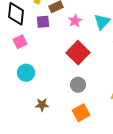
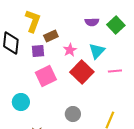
pink square: (20, 42) -> (46, 76), moved, size x1.5
red square: (78, 53) -> (82, 72), moved

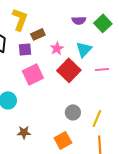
gray circle: (73, 114) -> (73, 112), moved

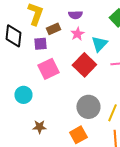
purple semicircle: (79, 20) -> (75, 15), moved
pink star: (57, 48) -> (77, 34), moved
gray circle: (73, 112) -> (88, 107), size x1.5

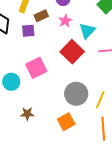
pink square: (48, 69) -> (36, 68), moved

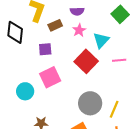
purple square: (28, 31) -> (45, 49), moved

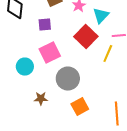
gray circle: (90, 103) -> (68, 78), moved
yellow line: (114, 109) -> (108, 54), moved

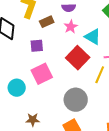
cyan triangle: (101, 16) -> (93, 37), turned -42
gray circle: (68, 78) -> (76, 100), moved

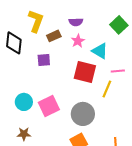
red square: (78, 58) -> (85, 72), turned -30
pink square: (42, 74) -> (49, 106), moved
brown star: (33, 120) -> (24, 134), moved

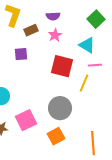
cyan triangle: (100, 51) -> (87, 45), moved
pink square: (49, 106) -> (26, 120), moved

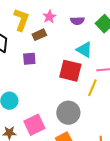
purple semicircle: (53, 16) -> (77, 21), moved
pink star: (55, 35) -> (49, 17), moved
cyan triangle: (87, 45) -> (84, 50), moved

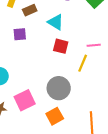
cyan triangle: (84, 50) -> (56, 22), moved
red square: (70, 71) -> (61, 46), size x0.7

